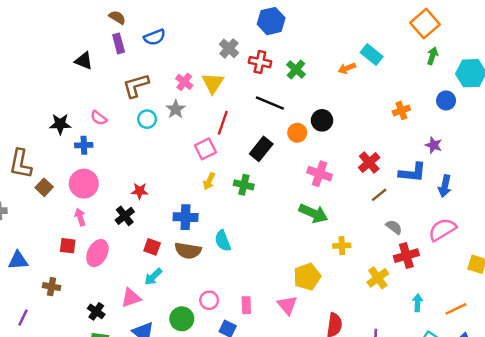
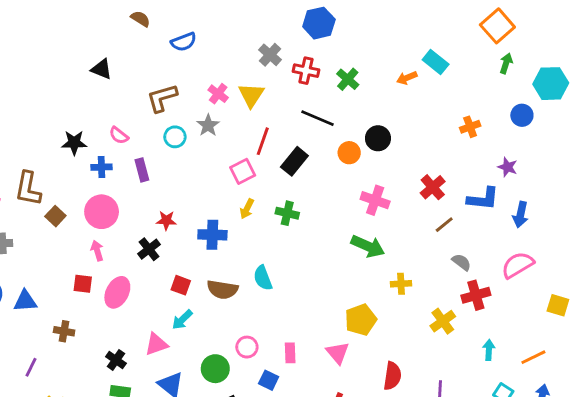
purple rectangle: (119, 43) -> (142, 170), moved
black rectangle: (261, 149) -> (294, 161), moved
blue cross: (186, 217) -> (212, 235), moved

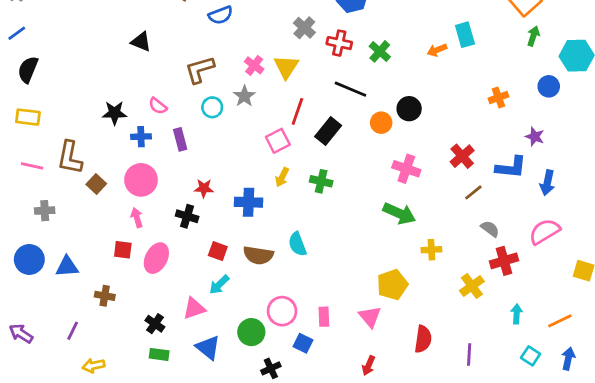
cyan rectangle: (436, 62) -> (465, 35), turned 35
black cross: (149, 249) -> (187, 216), turned -35
pink circle: (247, 347) -> (282, 311), size x1.4

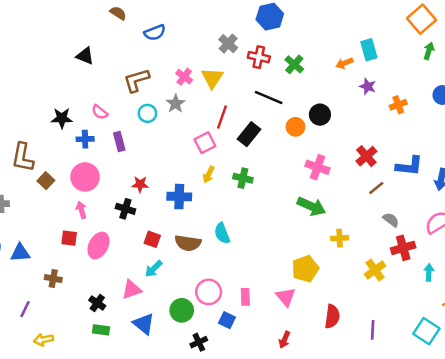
purple star: (535, 137) -> (368, 86), moved
cyan arrow: (517, 314) -> (429, 272), moved
cyan square: (531, 356) -> (426, 331), size x1.5

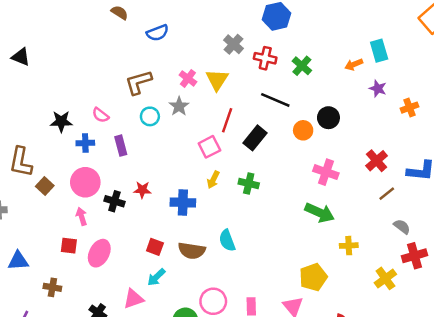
black triangle: (85, 56) -> (21, 57), moved
black cross: (125, 209) -> (114, 201), moved

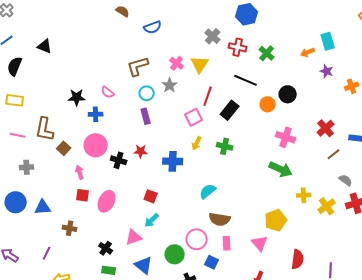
purple rectangle: (121, 146) -> (146, 116), moved
pink arrow: (82, 216) -> (80, 172), moved
cyan semicircle: (227, 240) -> (208, 191), turned 72
brown semicircle: (192, 251) -> (220, 219), moved
yellow cross: (385, 278) -> (327, 206), moved

